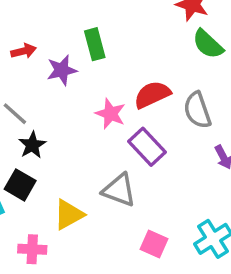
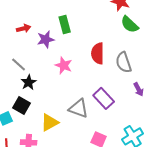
red semicircle: (152, 95) -> (98, 53), turned -65
pink star: (110, 114) -> (64, 65), moved
purple rectangle: (147, 147) -> (104, 98), moved

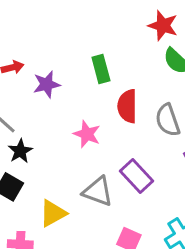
green rectangle: (65, 24) -> (101, 69), moved
pink star: (64, 65) -> (87, 134), moved

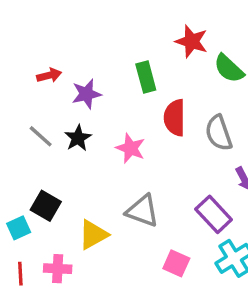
red star: (163, 25) -> (192, 41), moved
black star: (20, 151) -> (78, 138), moved
purple rectangle: (137, 176) -> (214, 214), moved

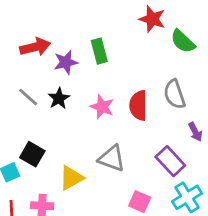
red arrow: (49, 75) -> (35, 47), size x1.5
green rectangle: (146, 77) -> (99, 51), moved
red semicircle: (175, 118) -> (138, 105), moved

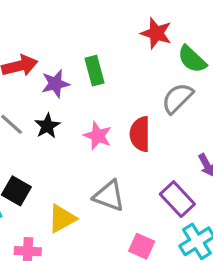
gray semicircle: (174, 94) -> (177, 98), moved, turned 64

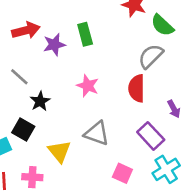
black star: (47, 126) -> (40, 101), moved
red semicircle: (140, 134) -> (137, 88), moved
yellow triangle: (62, 219) -> (59, 151), turned -40

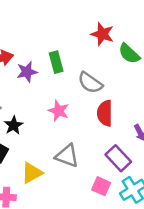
gray semicircle: (151, 56) -> (90, 83), moved, turned -100
yellow triangle: (59, 151) -> (32, 173), turned 40
pink square: (122, 173) -> (101, 186), moved

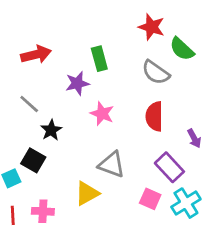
purple star: (27, 72) -> (77, 83), moved
gray semicircle: (90, 83) -> (156, 72), moved
yellow triangle: (32, 173) -> (87, 193), moved

